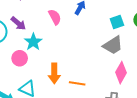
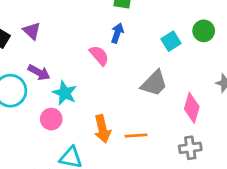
pink semicircle: (55, 17) -> (99, 55), moved
gray trapezoid: (113, 45) -> (154, 83), moved

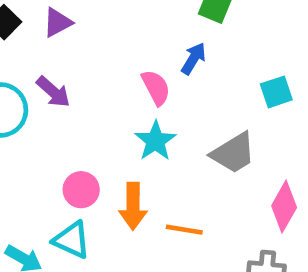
purple triangle: (32, 31) -> (57, 22), turned 36
cyan star: (65, 93) -> (155, 141), moved
pink circle: (51, 119) -> (81, 190), moved

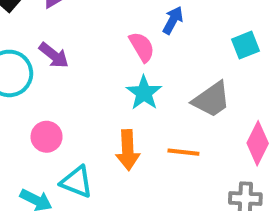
pink circle: (81, 190) -> (47, 137), moved
orange line: (184, 230) -> (183, 152), moved

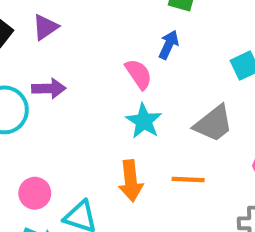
purple arrow: (54, 55) -> (49, 88), turned -36
pink circle: (47, 137) -> (35, 193), moved

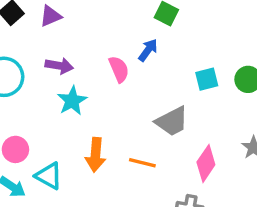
purple arrow: (49, 88) -> (59, 66), moved
cyan star: (144, 121) -> (72, 101), moved

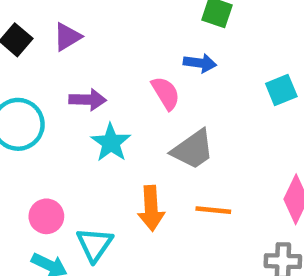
blue arrow: (148, 50) -> (200, 63), turned 70
gray trapezoid: (172, 121) -> (193, 150), moved
cyan triangle: (49, 176) -> (94, 244), turned 44

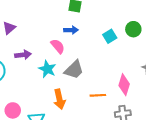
cyan star: (111, 143) -> (47, 69), moved
orange line: (213, 210) -> (98, 95), moved

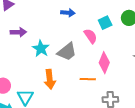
pink semicircle: (58, 46) -> (90, 36), moved
pink diamond: (124, 85) -> (104, 63), moved

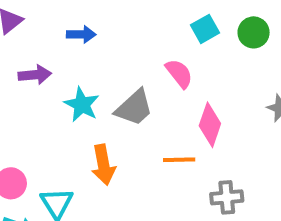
blue arrow: (68, 13) -> (81, 34), moved
cyan square: (105, 23) -> (205, 29), moved

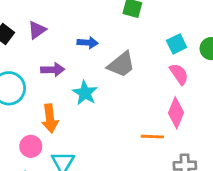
pink semicircle: (179, 73) -> (179, 74), moved
gray trapezoid: (134, 108) -> (121, 64), moved
orange arrow: (103, 165) -> (50, 118), moved

